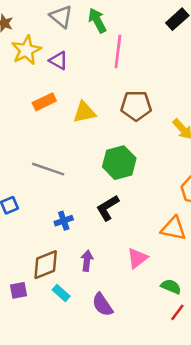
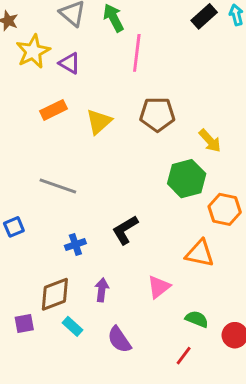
yellow triangle: (84, 112) -> (99, 122), turned -30
green hexagon: (119, 163) -> (187, 179), moved
red line: (177, 312) -> (184, 356), moved

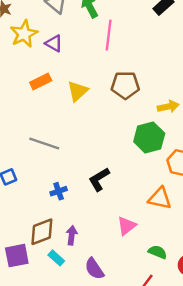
yellow arrow: (210, 141) -> (168, 107), turned -60
purple arrow: (102, 290) -> (72, 235), moved
purple square: (24, 323) -> (17, 256), size x1.5

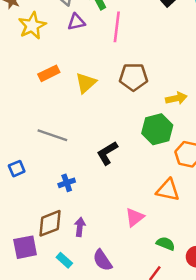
purple triangle: (54, 43) -> (76, 22), moved, turned -42
black L-shape: (99, 179) -> (107, 153), moved
cyan rectangle: (56, 258) -> (64, 260), moved

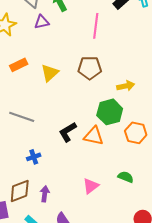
pink line: (117, 27) -> (96, 26), moved
orange triangle: (168, 190) -> (94, 136), moved
green semicircle: (166, 244) -> (126, 177), moved

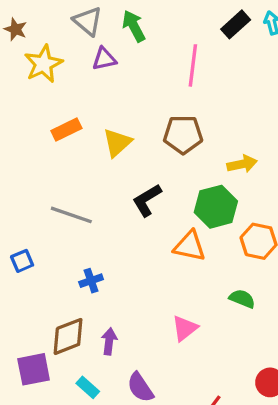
black L-shape: (68, 132) -> (147, 200), moved
green semicircle: (126, 177) -> (242, 299), moved

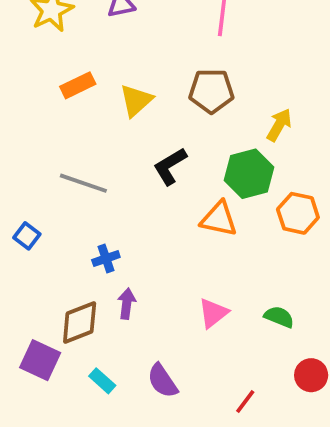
yellow arrow: (242, 164) -> (279, 125), turned -48
blue square: (22, 261) -> (27, 236), turned -30
green semicircle: (242, 299) -> (279, 317), moved
purple arrow: (109, 341) -> (127, 304), moved
purple square: (34, 369) -> (40, 360), turned 36

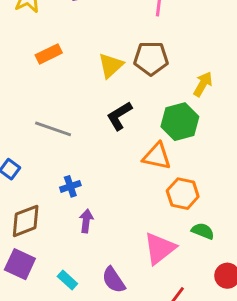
yellow triangle: (136, 100) -> (111, 65), moved
orange hexagon: (298, 213) -> (183, 194), moved
pink triangle: (213, 313) -> (160, 248), moved, size x1.4
brown diamond: (80, 322) -> (26, 221), moved

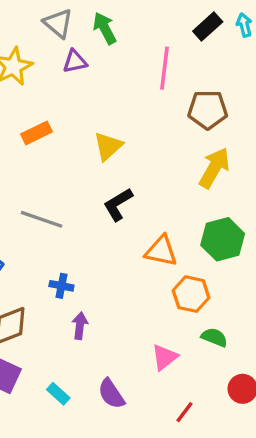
brown pentagon: (151, 58) -> (208, 110), moved
yellow arrow: (203, 84) -> (214, 168), size x1.4
green hexagon: (180, 122) -> (223, 239), moved
blue cross: (70, 186) -> (61, 286), turned 30
pink triangle: (160, 248) -> (165, 357), size x0.7

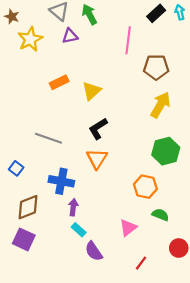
orange rectangle: (37, 133) -> (59, 82), moved
orange triangle: (161, 251) -> (97, 159), moved, turned 50
blue cross: (61, 286) -> (61, 181), size x1.6
cyan rectangle: (58, 394) -> (79, 230), moved

